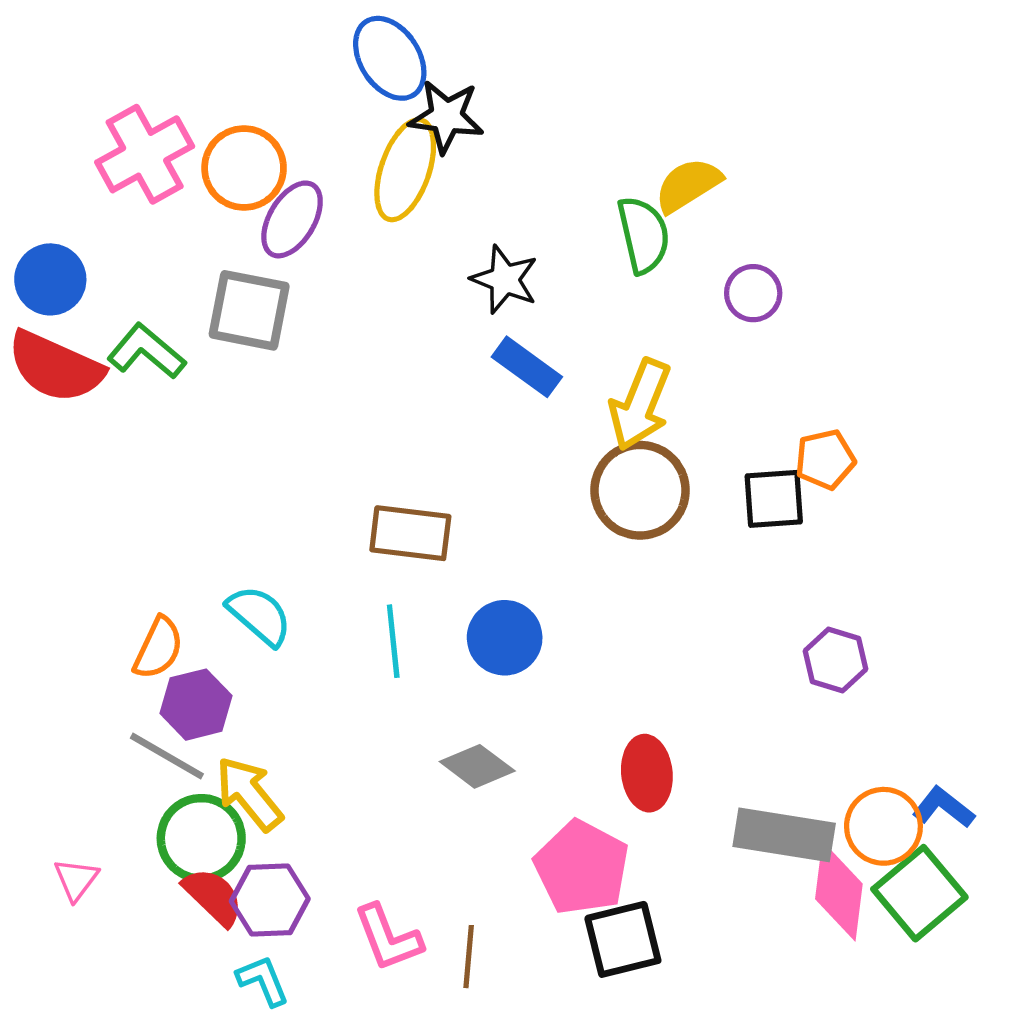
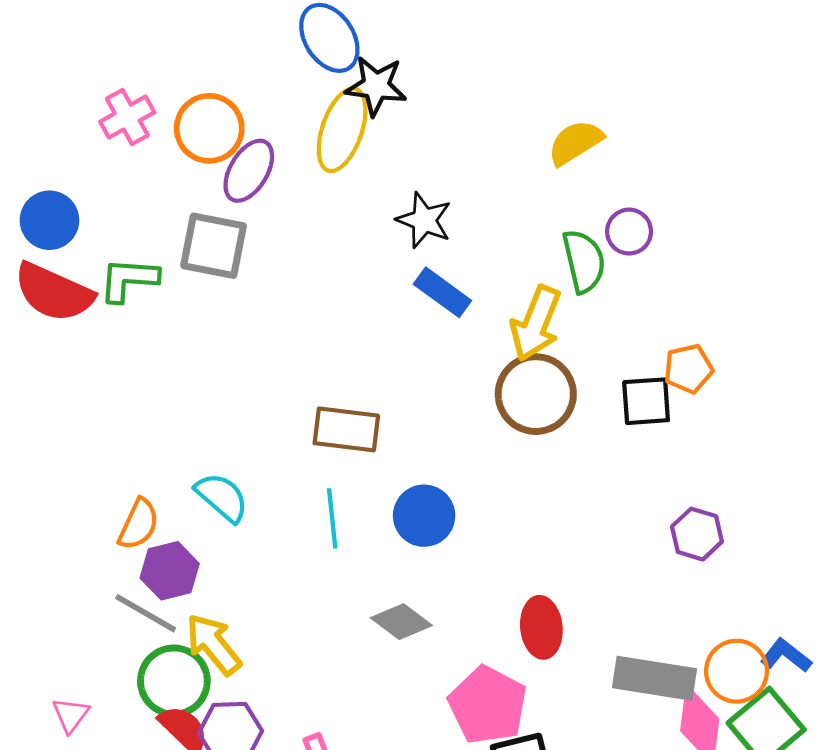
pink cross: (145, 154) -> (127, 117), size x0.7
green semicircle: (643, 235) -> (584, 261), moved
green L-shape: (146, 351) -> (129, 280), turned -36

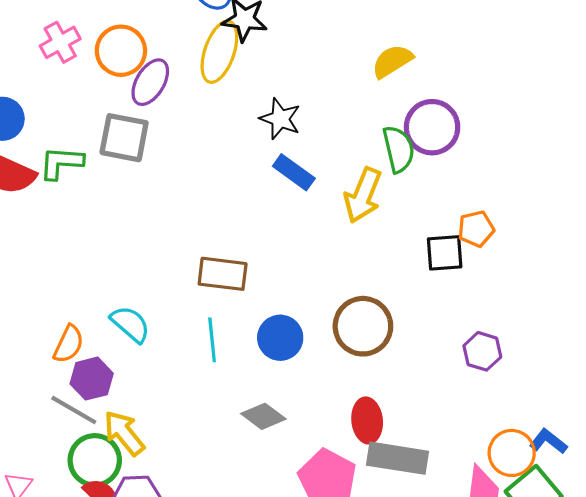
purple circle: (629, 232) -> (432, 127), size x1.6
brown circle: (536, 394) -> (363, 326), moved
gray rectangle: (654, 678) -> (397, 458), moved

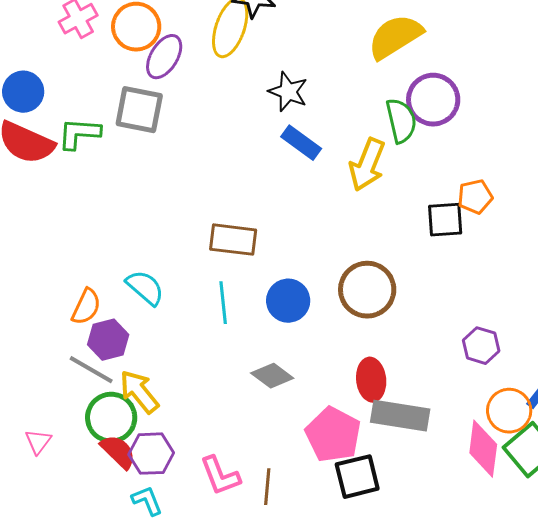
yellow semicircle: (392, 61) -> (395, 37), size x1.4
purple hexagon: (482, 351) -> (481, 346), moved

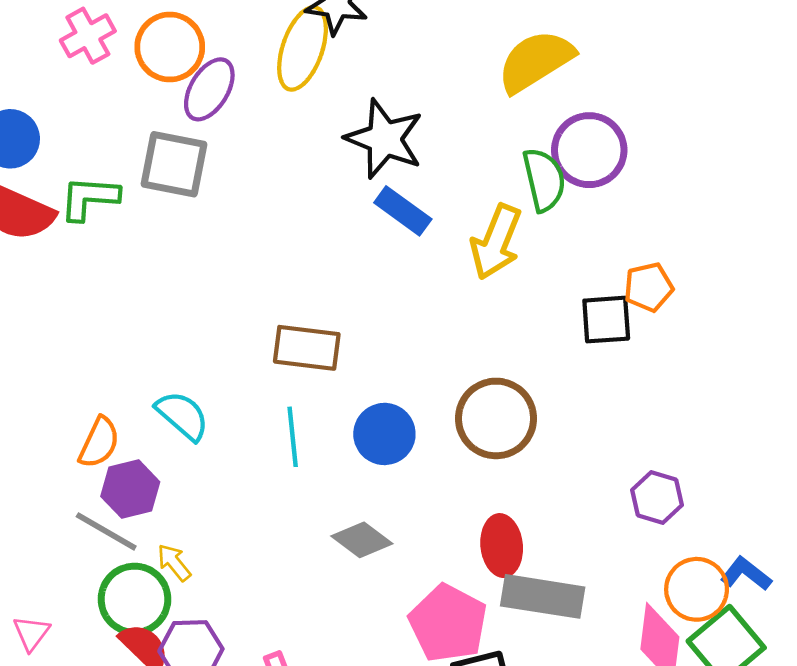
black star: (288, 92) -> (384, 139), size x1.4
yellow arrow: (139, 392) -> (174, 562), size x0.6

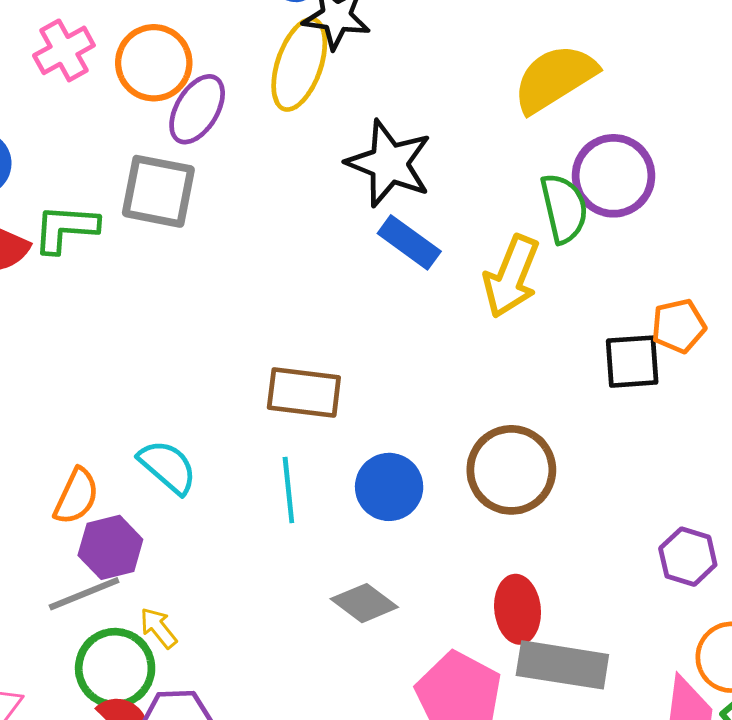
gray line: (106, 531) -> (84, 594), turned -52

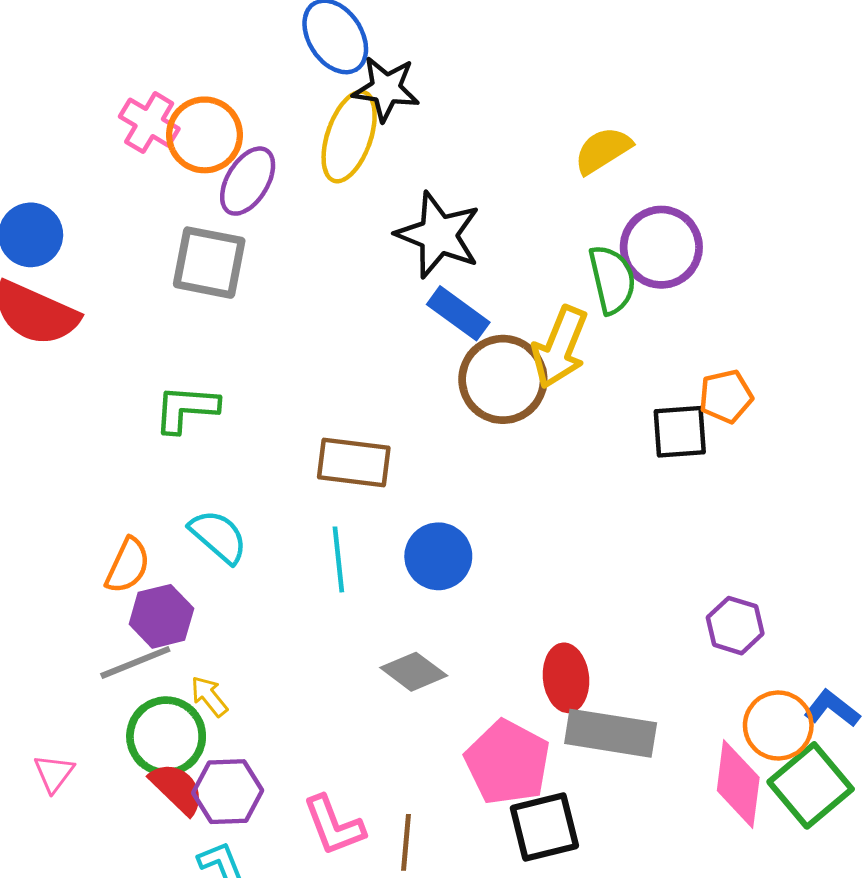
pink cross: (64, 50) -> (149, 123), moved, turned -30
yellow semicircle: (555, 78) -> (603, 150), size x0.7
green L-shape: (66, 228) -> (186, 409), moved
brown circle: (511, 470) -> (503, 379), moved

